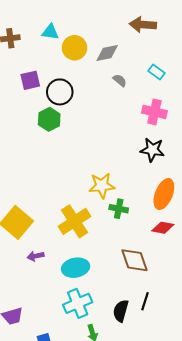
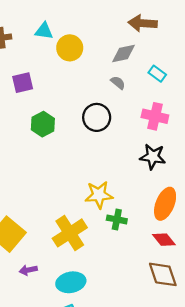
gray diamond: (107, 53) -> (124, 53), moved
black circle: (60, 92) -> (97, 117), moved
red diamond: (163, 228) -> (164, 240), turned 40
brown diamond: (134, 260) -> (163, 274), moved

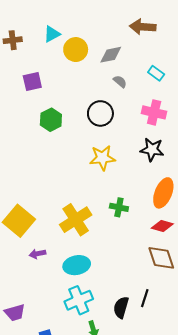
cyan triangle: (44, 31) -> (52, 34), turned -36
gray diamond: (124, 53) -> (111, 55), moved
yellow star: (99, 195) -> (102, 158), moved
red diamond: (164, 240) -> (162, 226), turned -35

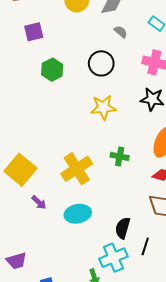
purple arrow: (37, 254) -> (39, 202), turned -126
cyan cross: (79, 300) -> (113, 258), moved
black semicircle: (121, 307) -> (123, 228), moved

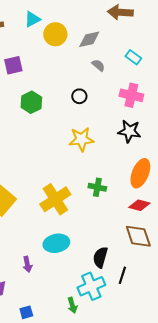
black circle: (101, 63) -> (79, 96), size x0.6
purple arrow: (39, 202) -> (27, 264), moved, turned 35

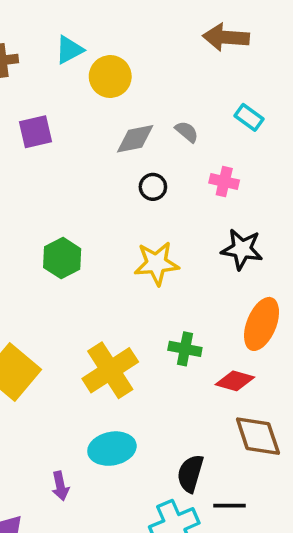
gray diamond: (89, 39) -> (135, 139), moved
pink cross: (131, 95) -> (224, 182), moved, size x0.7
green hexagon: (31, 102) -> (62, 258), moved
red diamond: (139, 205) -> (235, 381), moved
black line: (122, 275) -> (229, 506), turned 72

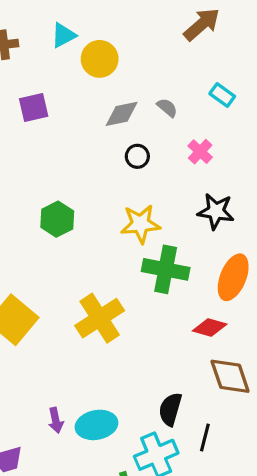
brown arrow: (226, 37) -> (202, 24), turned 135
pink cross: (224, 182) -> (200, 152), turned 30
green cross: (185, 349) -> (166, 269), moved, size x1.6
cyan ellipse: (112, 449) -> (96, 425), moved
black line: (229, 506) -> (205, 438), turned -76

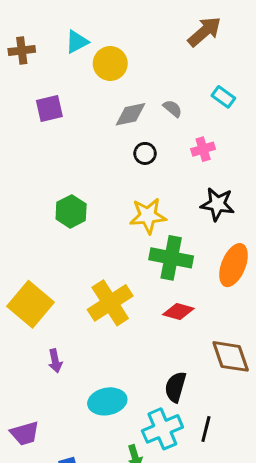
pink cross: (200, 152) -> (203, 149), turned 30
red diamond: (210, 328) -> (178, 312), moved
purple arrow: (56, 420) -> (55, 361), moved
black line: (205, 438) -> (206, 429), moved

